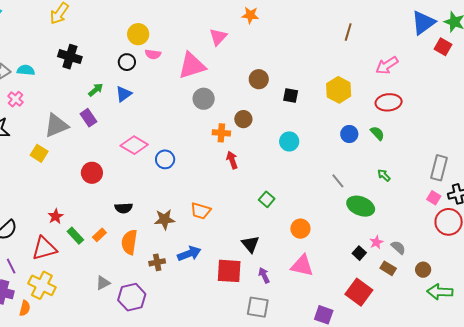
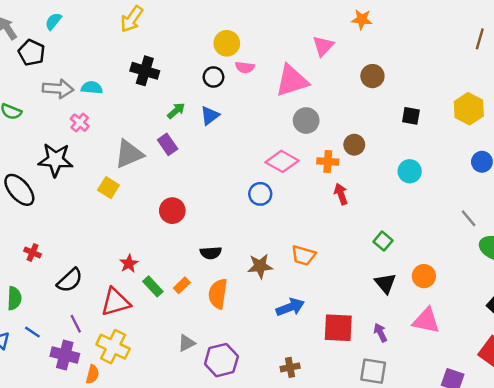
brown circle: (259, 79) -> (372, 76), moved
pink diamond: (134, 145) -> (282, 161), moved
black triangle: (250, 244) -> (385, 283), moved
brown cross: (157, 262) -> (290, 367), moved

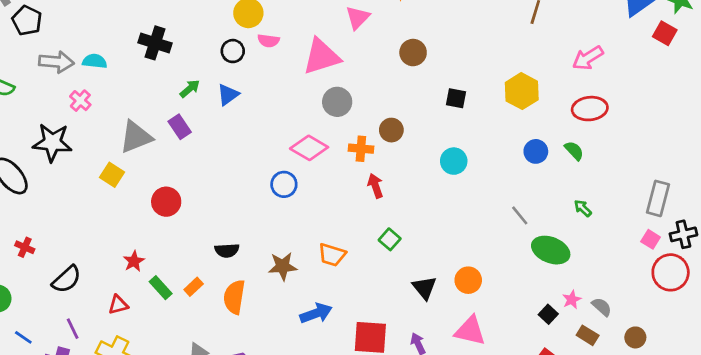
red circle: (172, 211) -> (166, 202), moved
green square: (383, 241) -> (390, 239), moved
red triangle: (116, 302) -> (118, 305), size x0.6

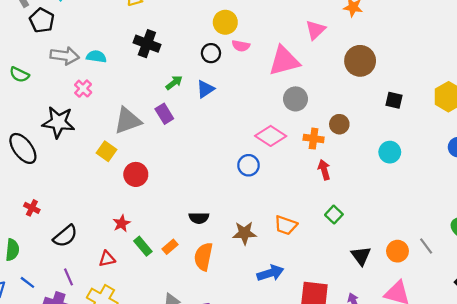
brown circle: (413, 53) -> (360, 61), size x1.4
red circle: (166, 202) -> (136, 174), moved
gray line: (520, 215) -> (426, 246), moved

